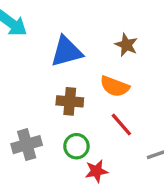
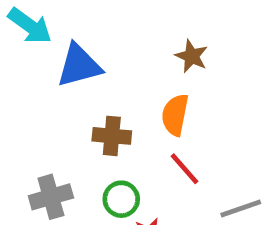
blue triangle: (66, 52) -> (79, 66), moved
orange semicircle: (115, 86) -> (175, 115), turned 80

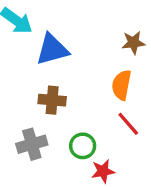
brown star: (192, 56) -> (133, 43), turned -30
brown cross: (112, 136) -> (52, 100), moved

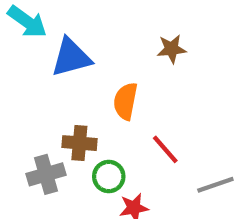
orange semicircle: (122, 85) -> (125, 101), moved
brown cross: (52, 100) -> (79, 143), moved

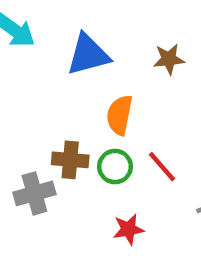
blue triangle: (71, 57) -> (88, 55), moved
green circle: (109, 176) -> (115, 167), moved

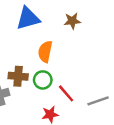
red line: (162, 167) -> (66, 93), moved

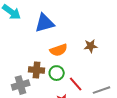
brown star: (72, 21) -> (91, 46), moved
orange semicircle: (45, 52) -> (59, 50), turned -120

